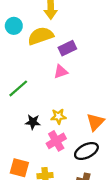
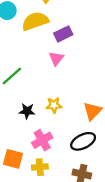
pink triangle: (61, 72) -> (56, 58), turned -32
pink cross: (56, 141) -> (42, 140), moved

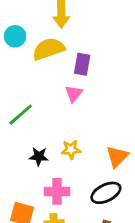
purple rectangle: (63, 34) -> (82, 64), turned -54
pink cross: (42, 140) -> (57, 191), turned 30

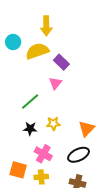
purple rectangle: (82, 64) -> (61, 62), turned -56
green line: (21, 115) -> (30, 101), moved
pink cross: (57, 191) -> (43, 154), turned 30

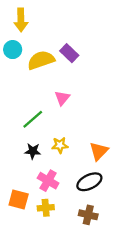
yellow arrow: (46, 26) -> (21, 20), moved
purple rectangle: (61, 62) -> (69, 53), moved

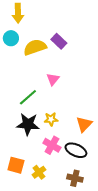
black star: (33, 151) -> (28, 124), size x1.6
pink cross: (48, 181) -> (52, 145), moved
black ellipse: (89, 182) -> (76, 150), turned 50
yellow cross: (46, 208) -> (39, 172), turned -32

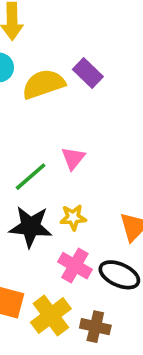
pink triangle: (53, 79) -> (73, 158), moved
yellow cross: (39, 172) -> (51, 316), size x1.5
brown cross: (75, 178) -> (95, 327), moved

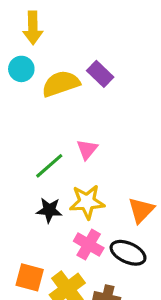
yellow star: (73, 217) -> (87, 202), size x1.5
black star: (31, 227) -> (49, 210), size x0.7

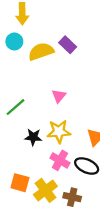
green line: (49, 166) -> (15, 107), moved

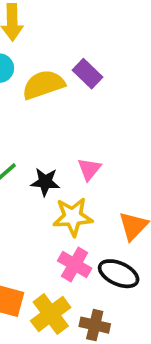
pink triangle: (59, 96) -> (89, 169), moved
black star: (33, 137) -> (45, 182), moved

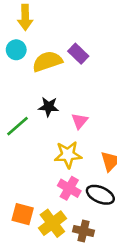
black star: (45, 182) -> (49, 107), moved

